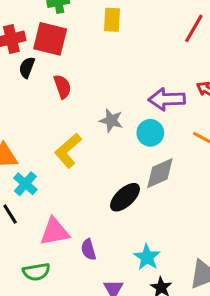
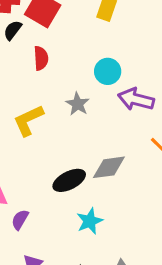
cyan circle: (150, 133) -> (108, 71), moved
purple semicircle: (89, 250) -> (20, 220), turned 30
cyan star: (147, 257) -> (90, 221), moved

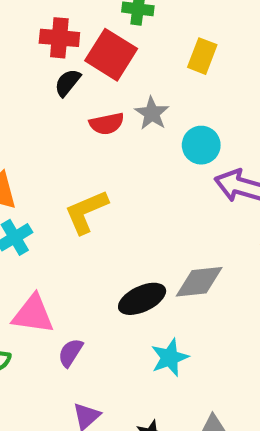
red semicircle: (41, 58) -> (107, 124), turned 80
gray star: (78, 104) -> (152, 113), moved

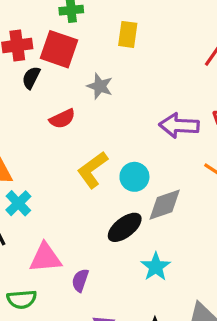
red semicircle: (107, 124) -> (62, 119), moved
cyan circle: (201, 145) -> (134, 177), moved
yellow L-shape: (86, 212) -> (92, 170), moved

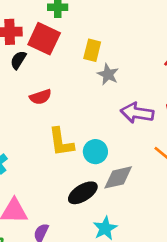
yellow rectangle: (128, 34) -> (92, 50), moved
gray star: (100, 86) -> (108, 74), moved
yellow L-shape: (92, 170) -> (61, 142), turned -68

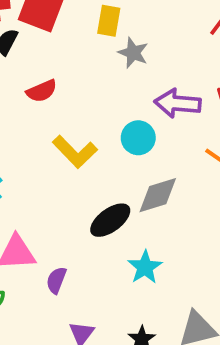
yellow L-shape: (61, 142) -> (75, 152), turned -32
cyan circle: (95, 152) -> (138, 138), moved

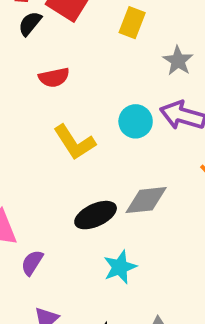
gray star: (133, 53) -> (178, 61), moved
cyan circle: (138, 138) -> (136, 121), moved

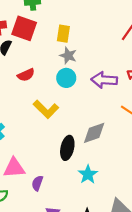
gray star: (178, 61) -> (68, 56), moved
cyan circle: (136, 121) -> (66, 78), moved
black ellipse: (96, 215) -> (67, 148), turned -40

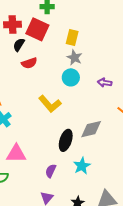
red semicircle: (26, 75) -> (29, 63), moved
purple arrow: (104, 80) -> (105, 83), size x0.6
purple semicircle: (37, 183) -> (51, 171), moved

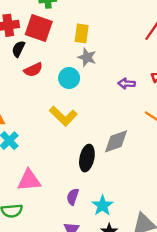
cyan circle: (71, 77) -> (69, 78), moved
cyan star: (82, 166) -> (102, 205), moved

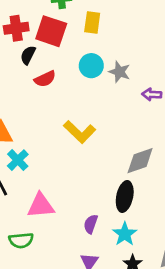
yellow rectangle: (82, 33) -> (92, 23), moved
gray star: (87, 57) -> (120, 72), moved
cyan circle: (69, 78) -> (91, 66), moved
black ellipse: (87, 158) -> (125, 196), moved

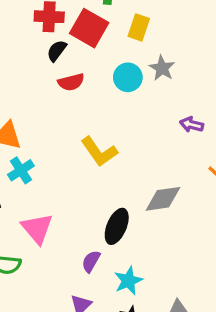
gray star: (120, 72) -> (162, 68), moved
black ellipse: (125, 196) -> (117, 226), moved
pink triangle: (41, 206) -> (37, 228), turned 44

